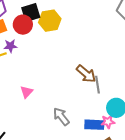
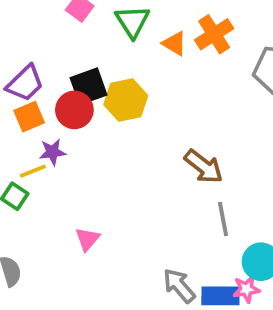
brown arrow: (86, 74) -> (204, 167), moved
gray arrow: (61, 116) -> (179, 286), moved

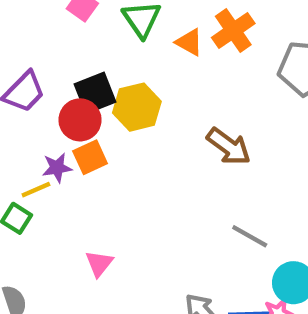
orange square: (29, 117) -> (90, 157), moved
brown arrow: (204, 167) -> (229, 146), moved
gray line: (223, 219) -> (250, 236), turned -48

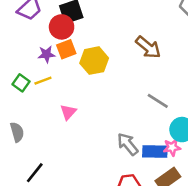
yellow hexagon: (137, 107) -> (94, 61), moved
yellow line: (36, 190) -> (43, 81), moved

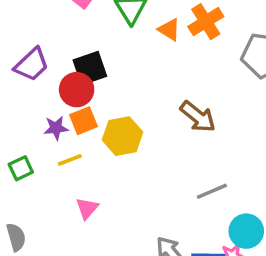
yellow line: (43, 81) -> (70, 160), moved
green square: (21, 83) -> (21, 168), turned 30
gray line: (158, 101) -> (212, 191), turned -55

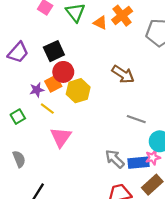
red circle: (77, 90) -> (63, 72), moved
yellow line: (70, 160) -> (47, 109), turned 64
gray line: (212, 191) -> (136, 119), turned 48
pink triangle: (87, 208) -> (61, 137), size x1.5

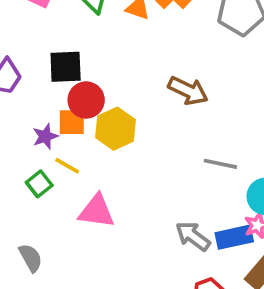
black square: (54, 51) -> (66, 67), turned 30
orange square: (53, 84) -> (72, 122), turned 35
green square: (18, 117) -> (39, 184), moved
pink triangle: (61, 137) -> (97, 211), turned -50

